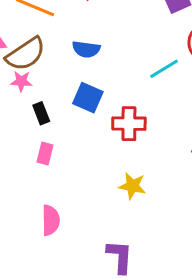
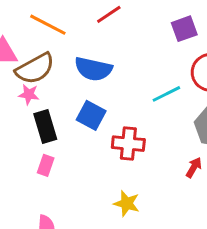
blue semicircle: (86, 49) -> (93, 69), size x1.4
black rectangle: (41, 113) -> (45, 127), size x1.5

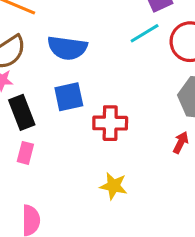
cyan line: (166, 94) -> (145, 33), moved
blue square: (91, 115) -> (69, 97), turned -36

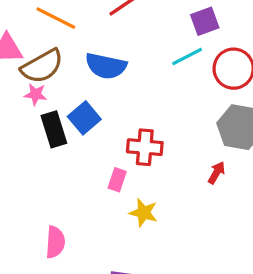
blue square: (69, 97) -> (84, 118), moved, turned -32
pink rectangle: (25, 153) -> (117, 180), moved

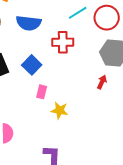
blue square: (84, 118) -> (32, 65), moved
red cross: (145, 147) -> (63, 42), moved

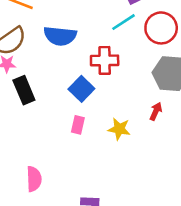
blue square: (32, 65) -> (81, 89), moved
yellow star: (60, 110) -> (119, 129), moved

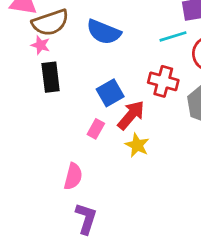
red cross: (105, 60) -> (163, 81), moved
red arrow: (156, 111) -> (131, 115), moved, size x1.6
pink semicircle: (34, 179) -> (73, 176), moved

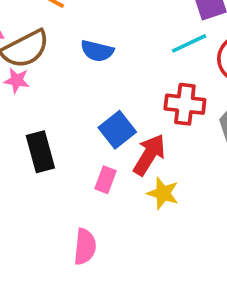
blue semicircle: (104, 32) -> (97, 51), size x0.7
black rectangle: (51, 77) -> (40, 152), moved

